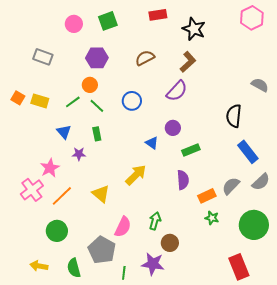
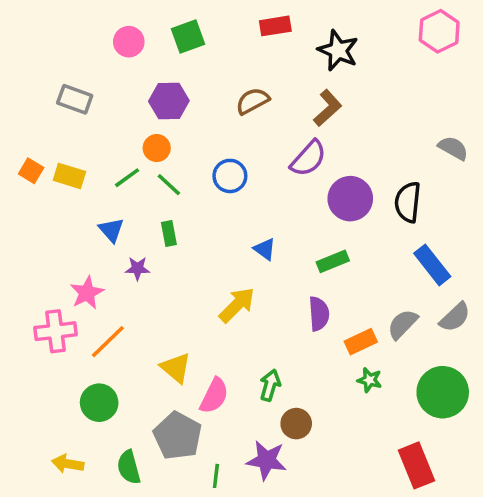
purple circle: (173, 128) -> (350, 199), moved, size x1.6
pink cross: (32, 190) -> (56, 331), turned 30
yellow triangle: (101, 194) -> (176, 368), moved

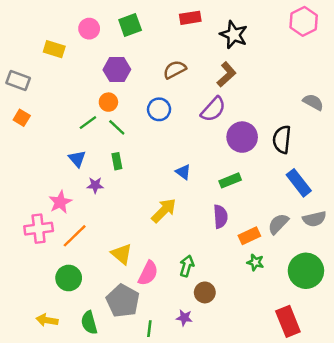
gray rectangle: (75, 99) -> (18, 80), moved
yellow rectangle: (69, 176) -> (54, 49), moved
blue circle: (230, 176) -> (159, 109), moved
gray semicircle: (455, 317) -> (314, 219), turned 30
purple star: (267, 460) -> (184, 318), size x0.6

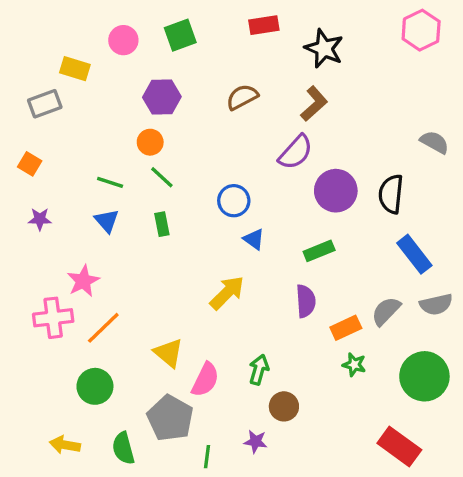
gray rectangle: (18, 80) -> (45, 104), moved, turned -40
blue circle: (159, 109) -> (234, 201), moved
green line: (88, 123) -> (110, 182), moved, turned 54
purple star: (95, 185) -> (40, 219), moved
red rectangle: (288, 321) -> (399, 447), turned -32

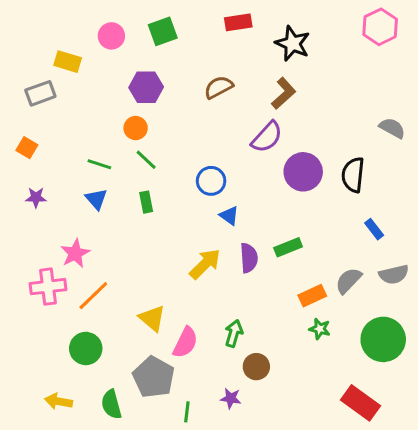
green rectangle: (319, 251) -> (288, 247), moved
blue rectangle: (414, 254) -> (374, 229), size x0.6
purple semicircle: (306, 301) -> (249, 258), moved

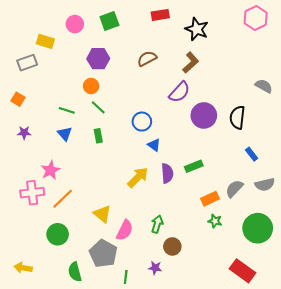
yellow arrow: (59, 401) -> (23, 268), moved

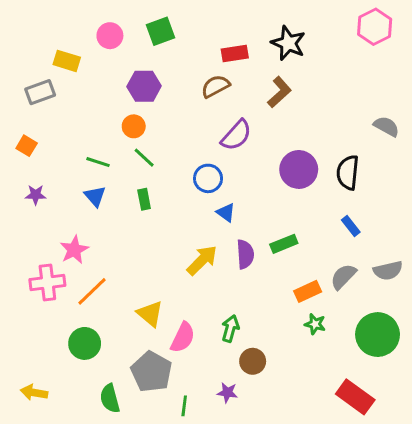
red rectangle: (160, 15) -> (235, 53), moved
purple semicircle: (179, 92) -> (236, 135), moved
blue rectangle: (252, 154) -> (351, 226), moved

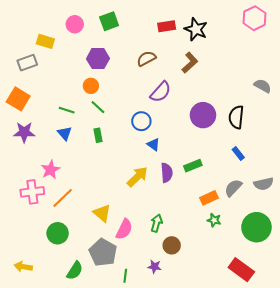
red rectangle: (235, 53) -> (167, 26), moved
orange square: (27, 146) -> (18, 99), size x1.6
purple star: (36, 195) -> (24, 132), size x1.5
green semicircle: (110, 398) -> (75, 271), turned -132

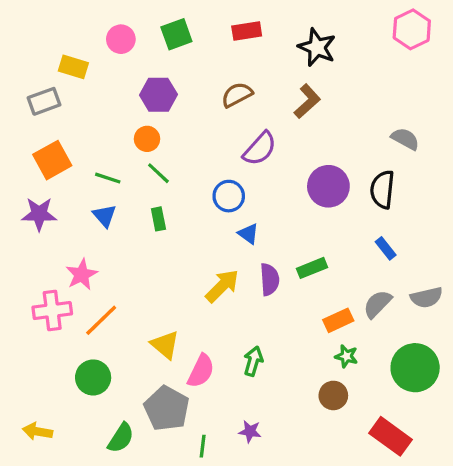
red rectangle: (167, 26) -> (247, 31), moved
gray semicircle: (263, 86) -> (405, 139), moved
orange square: (18, 99) -> (52, 160), moved, turned 30
brown circle: (172, 245) -> (333, 395), moved

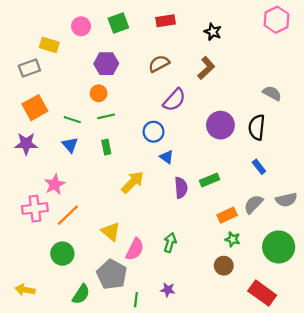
black star: (317, 47) -> (213, 32), size x0.7
green line: (158, 173) -> (106, 116), turned -56
yellow arrow: (222, 286) -> (133, 182), moved

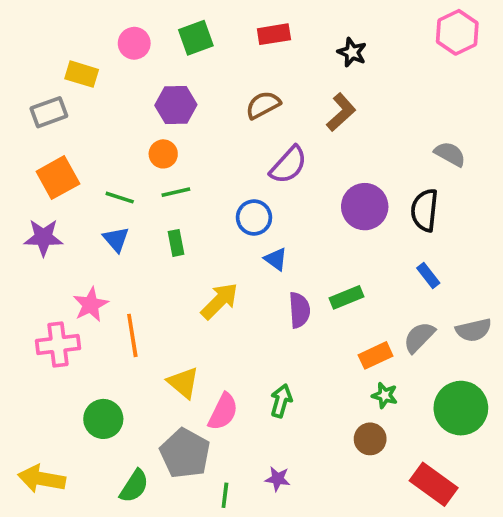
orange line: (68, 215) -> (132, 335), moved, turned -55
yellow arrow: (25, 290) -> (42, 479), size x1.4

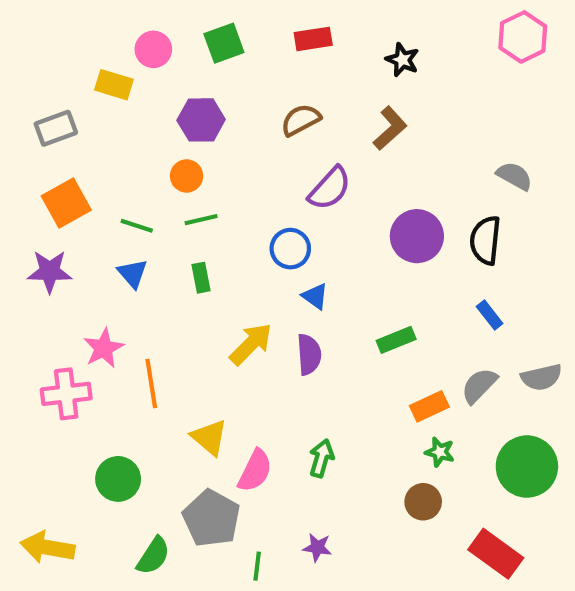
yellow rectangle: (82, 74) -> (114, 85), moved
purple semicircle: (299, 310) -> (309, 354), moved

